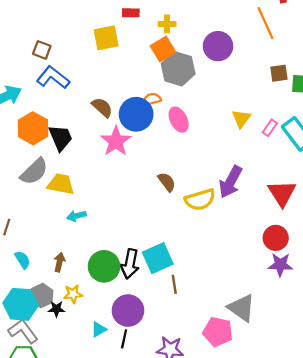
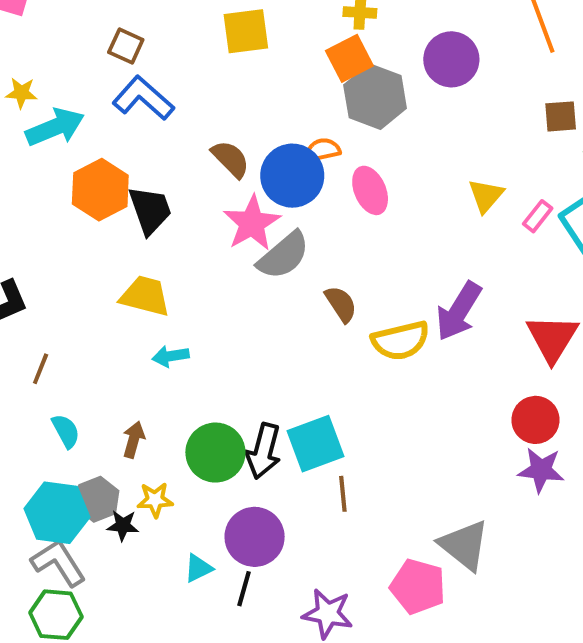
gray semicircle: (34, 172) -> (283, 255), moved

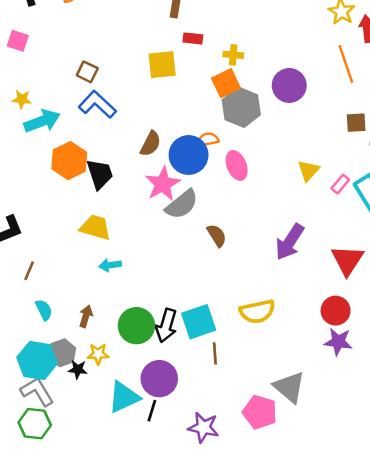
brown semicircle: (231, 159) -> (151, 144), turned 70
yellow semicircle: (400, 341) -> (257, 311), moved
cyan triangle: (198, 568) -> (124, 397), size x1.8

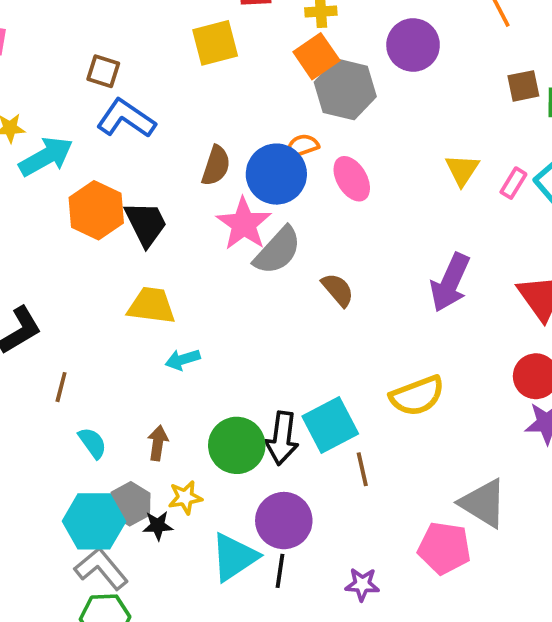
purple star: (203, 427) -> (362, 584), size x0.7

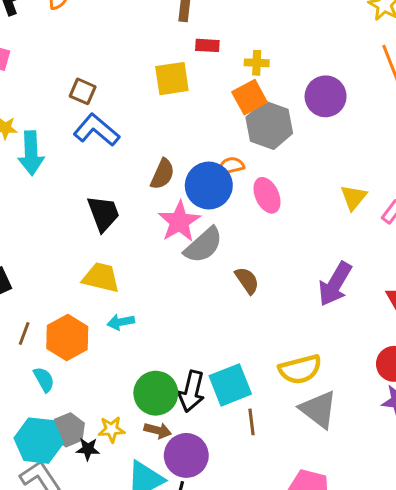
cyan arrow: (46, 157) -> (31, 153), turned 111
orange hexagon: (96, 210) -> (67, 337), moved
brown arrow: (158, 443) -> (158, 430), moved, turned 90
gray triangle: (483, 503) -> (318, 409), moved

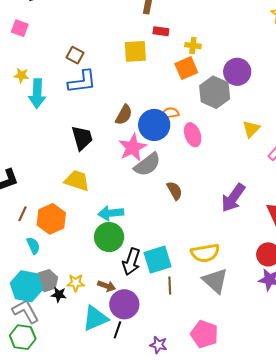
gray hexagon: (269, 125) -> (215, 92), moved
blue L-shape: (96, 130) -> (82, 82), turned 128
yellow triangle: (353, 197) -> (251, 129), moved
cyan arrow: (121, 322) -> (111, 213), moved, size x1.4
green circle: (156, 393) -> (109, 237), moved

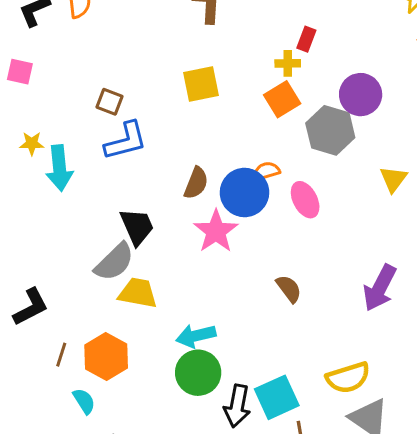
red rectangle: (161, 31) -> (306, 39), moved, turned -70
gray semicircle: (147, 165) -> (114, 262), moved

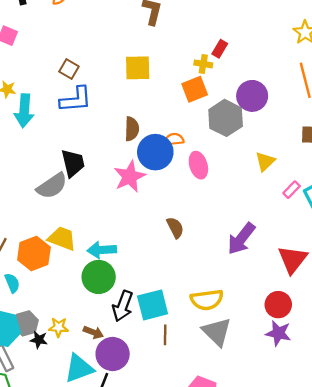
brown semicircle: (196, 183) -> (132, 129), moved, turned -30
yellow trapezoid: (138, 293) -> (62, 238), moved

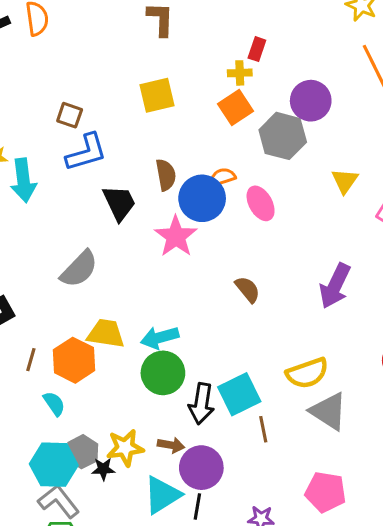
black trapezoid: (73, 163) -> (119, 203), moved
yellow star: (59, 327) -> (125, 448), size x1.4

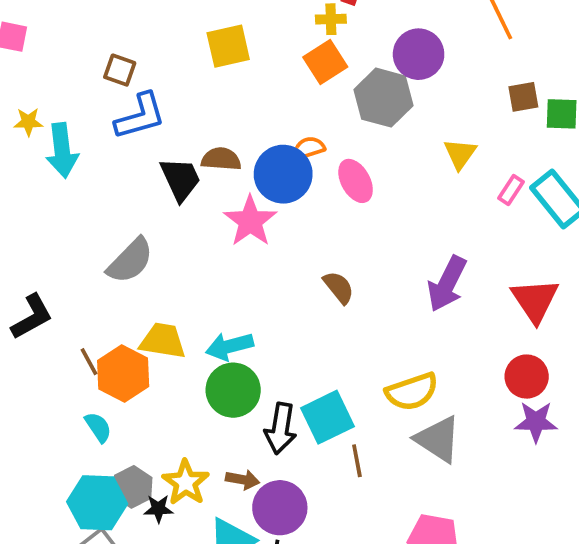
brown semicircle: (166, 175) -> (221, 159), moved, turned -76
brown line: (31, 360) -> (89, 362), moved, turned -45
yellow star: (125, 448) -> (186, 482), turned -30

